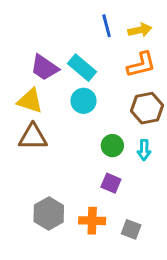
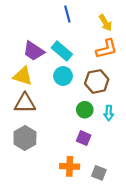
blue line: (107, 26) -> (67, 14), moved
yellow arrow: (140, 30) -> (105, 23), turned 70
brown hexagon: (147, 108) -> (97, 81), moved
gray hexagon: (49, 213) -> (25, 138), moved

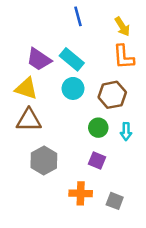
orange L-shape: (107, 49) -> (124, 57), turned 100
gray hexagon: (25, 138) -> (44, 161), moved

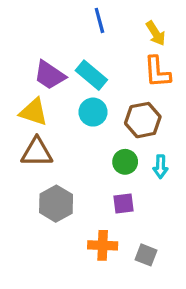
purple square: (97, 161) -> (124, 204), turned -30

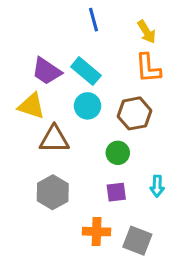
brown triangle: (37, 152) -> (54, 139), moved
cyan arrow: (160, 167) -> (157, 186), moved
gray square: (146, 255) -> (137, 241), size x1.4

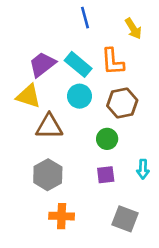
orange L-shape: (148, 68) -> (113, 62), moved
purple trapezoid: (47, 71) -> (42, 64), turned 108
orange cross: (97, 232) -> (62, 216), moved

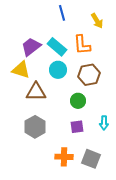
orange cross: (62, 216) -> (64, 157), moved

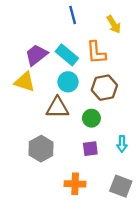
brown triangle: (36, 92) -> (57, 108), moved
gray square: (91, 159) -> (121, 186), moved

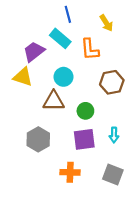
cyan rectangle: (67, 55) -> (60, 38), moved
brown hexagon: (104, 88) -> (112, 82), moved
purple square: (90, 149) -> (84, 139), size x1.5

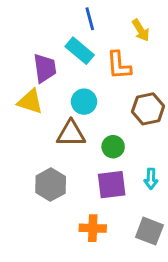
purple trapezoid: (34, 52) -> (45, 68), turned 120

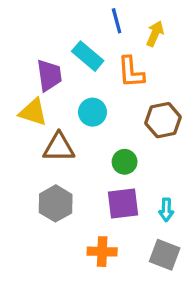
blue line: (90, 19) -> (117, 21), moved
yellow arrow: (141, 30) -> (155, 34), turned -125
brown triangle: (71, 134) -> (59, 147), moved
cyan arrow: (151, 179) -> (166, 210), moved

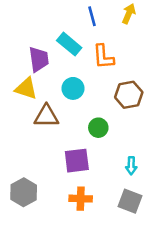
yellow arrow: (155, 34) -> (129, 14), moved
gray hexagon: (56, 203) -> (24, 192), moved
purple square: (123, 203) -> (77, 161), moved

